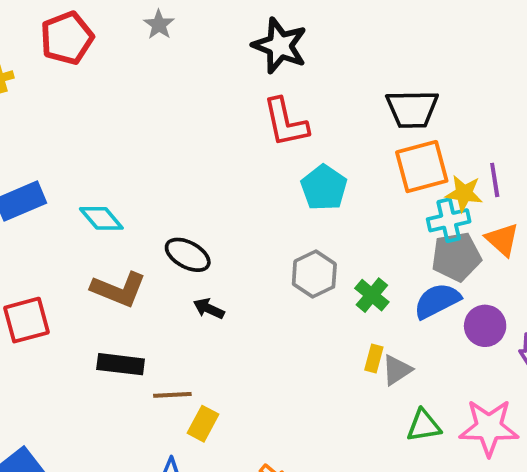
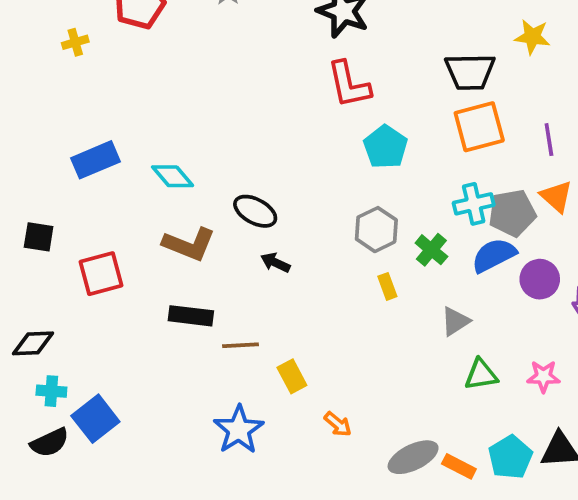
yellow star: (464, 193) -> (532, 37), moved
cyan cross: (449, 220) -> (474, 204), moved
yellow rectangle: (374, 358) -> (387, 286), moved, turned -35
yellow rectangle: (203, 424) -> (292, 376), moved, turned -56
pink star: (489, 428) -> (543, 376), size x0.6

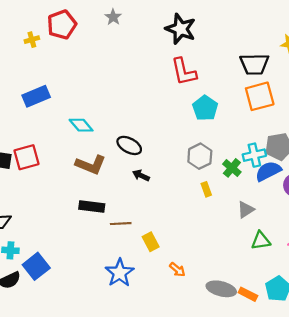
yellow cross: (75, 42) -> (32, 40), moved
blue rectangle: (95, 160) -> (36, 96), moved
cyan cross: (474, 204) -> (254, 155), moved
red square: (101, 274) -> (27, 157), moved
gray ellipse: (413, 457) -> (221, 289), turned 40

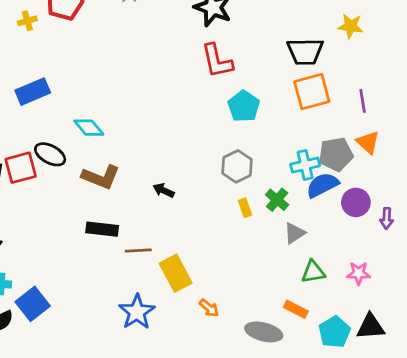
black ellipse: (129, 145) -> (50, 154), moved
green cross: (232, 168) -> (277, 200), moved
yellow rectangle: (151, 242) -> (176, 273), size x1.5
orange rectangle: (248, 294) -> (296, 309), moved

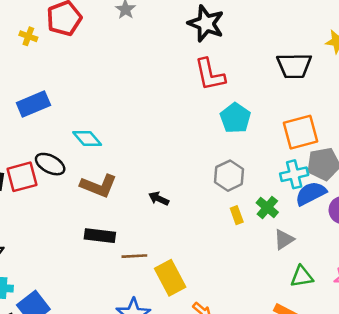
yellow cross: (27, 21) -> (28, 36), turned 36
orange square: (312, 92) -> (301, 132), moved

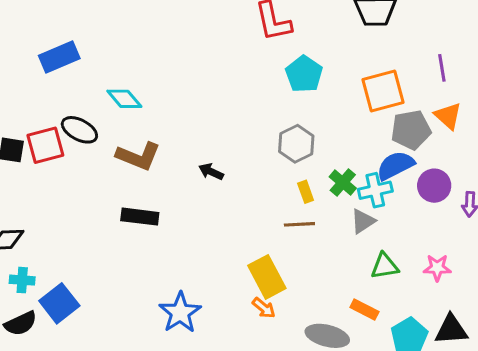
cyan cross: (294, 174) -> (375, 190), moved
brown line: (134, 256) -> (299, 224), moved
yellow rectangle: (170, 278) -> (267, 277), moved

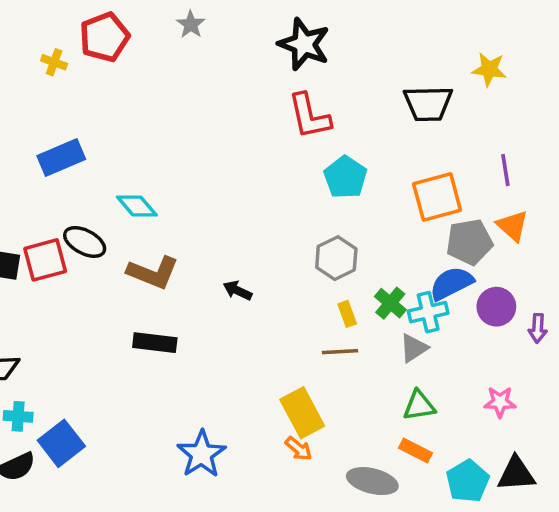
green triangle: (385, 266) -> (419, 406), moved

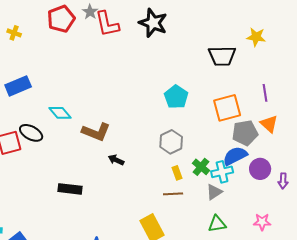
red pentagon: (104, 37) -> (61, 19), moved
red L-shape: (309, 116) -> (107, 24), moved
brown L-shape: (153, 273) -> (96, 132), moved

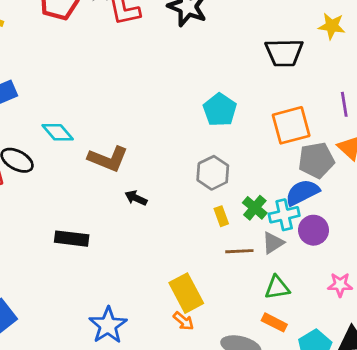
purple circle: (260, 169) -> (313, 230), moved
brown line: (173, 194) -> (239, 251), moved

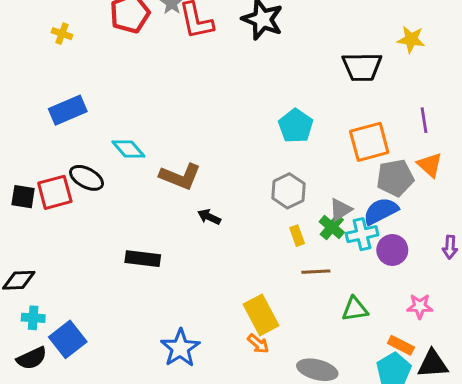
gray triangle: (273, 243) -> (340, 210), moved
orange rectangle: (274, 322) -> (401, 345), moved

